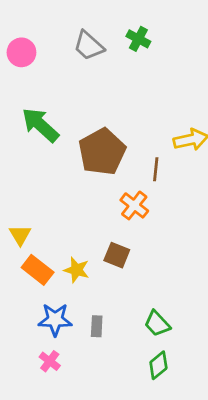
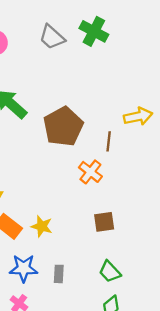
green cross: (138, 39) -> (94, 31), size x1.4
brown square: (117, 255) -> (104, 222), moved, turned -30

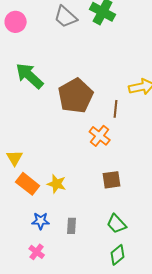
blue star: (24, 268) -> (41, 221), size x0.7

